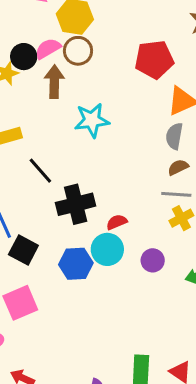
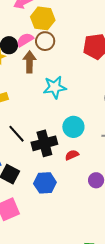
black line: (40, 171) -> (17, 134), moved
cyan circle: (107, 249) -> (73, 127), moved

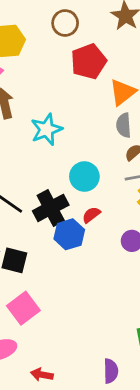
brown circle: (45, 41) -> (65, 23), moved
blue hexagon: (45, 183) -> (69, 234), moved

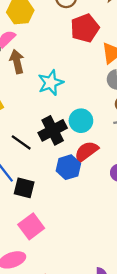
black cross: (51, 208) -> (53, 130), moved
red semicircle: (91, 215) -> (86, 151), size x1.6

